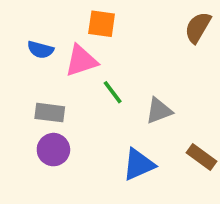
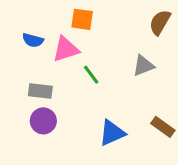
gray triangle: (159, 111) -> (143, 66), moved

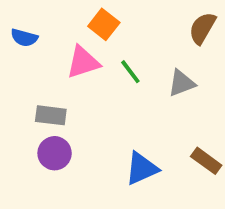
orange square: (82, 19) -> (104, 24), turned 30
blue semicircle: (33, 40) -> (24, 38), moved
green line: (91, 75) -> (130, 72), moved

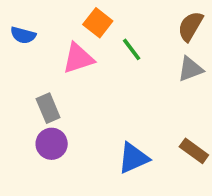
green line: (130, 72) -> (132, 49), moved
gray triangle: (182, 83) -> (190, 69), moved
gray rectangle: (51, 115) -> (48, 108), turned 60

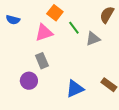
gray triangle: (190, 69) -> (93, 39), moved
gray rectangle: (48, 108) -> (42, 61), moved

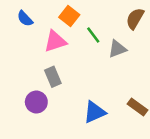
blue semicircle: (13, 20) -> (25, 19), moved, turned 32

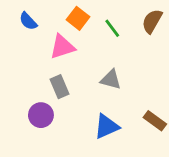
green line: (93, 35) -> (112, 28), moved
gray triangle: (117, 49) -> (111, 80), moved, turned 36

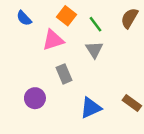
gray triangle: (111, 80) -> (94, 50), moved, turned 42
gray rectangle: (59, 87) -> (64, 74), moved

